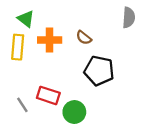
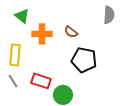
yellow rectangle: (18, 47) -> (15, 55), moved
gray line: (22, 105) -> (13, 81), moved

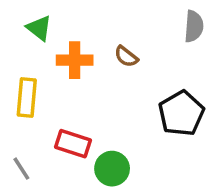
black pentagon: (84, 60) -> (181, 113), moved, turned 30
gray line: (13, 81) -> (21, 169), moved

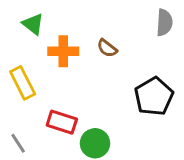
yellow rectangle: (27, 97) -> (23, 83), turned -32

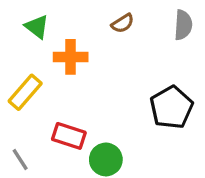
brown semicircle: (107, 48) -> (123, 23), moved, turned -70
yellow rectangle: (23, 83) -> (25, 92), turned 68

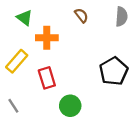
brown semicircle: (123, 23) -> (81, 15), turned -96
red rectangle: (69, 136) -> (47, 78), moved, turned 55

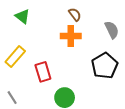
gray semicircle: (121, 17) -> (112, 30), moved, turned -30
orange cross: (47, 38) -> (71, 36), moved

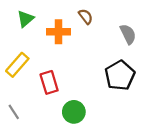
green triangle: (22, 16) -> (26, 19), turned 42
orange cross: (71, 36) -> (59, 32), moved

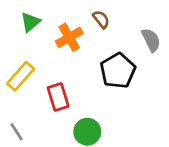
orange cross: (59, 32) -> (69, 37), turned -30
black pentagon: (120, 75) -> (118, 71), moved

